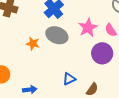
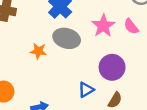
purple circle: (102, 53) -> (112, 67), moved

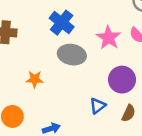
orange star: (38, 51) -> (35, 79), moved

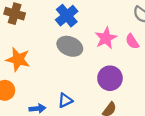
orange star: (35, 79) -> (18, 59), moved, size x1.5
blue triangle: (98, 106) -> (65, 100), moved

